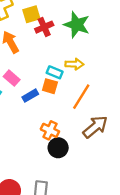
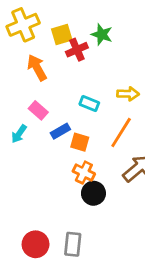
green star: (77, 25) -> (102, 34), moved, size x0.7
yellow arrow: (74, 64) -> (128, 94), moved
orange square: (50, 86) -> (80, 142), moved

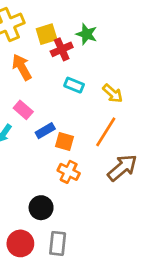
yellow arrow: (128, 94) -> (113, 93), turned 40
cyan rectangle: (89, 104) -> (74, 85), moved
black circle: (93, 193) -> (41, 208), moved

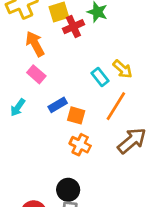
cyan rectangle: (74, 85) -> (100, 77), moved, turned 30
pink rectangle: (23, 110) -> (36, 74), moved
black circle: (41, 208) -> (68, 190), moved

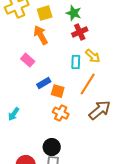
red cross: (73, 27) -> (80, 32), moved
orange arrow: (35, 44) -> (41, 35), moved
cyan rectangle: (100, 77) -> (76, 62), turned 40
cyan arrow: (18, 108) -> (14, 114), moved

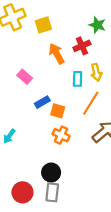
green star: (74, 13) -> (97, 25), moved
orange arrow: (41, 35) -> (57, 54), moved
yellow arrow: (93, 56) -> (96, 72), turned 35

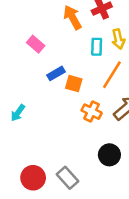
orange cross: (61, 135) -> (92, 112), moved
black circle: (51, 173) -> (109, 155), moved
gray rectangle: (52, 192) -> (67, 178), turned -48

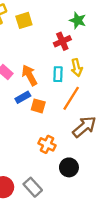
orange arrow: (73, 17) -> (29, 75), moved
orange cross: (92, 112) -> (47, 144), moved

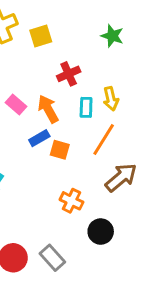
red cross: (62, 41) -> (69, 74), moved

